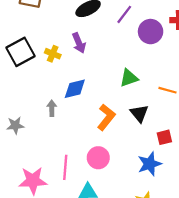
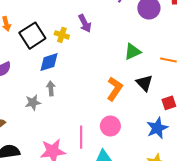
blue diamond: (75, 89) -> (49, 62), moved
gray arrow: (52, 108) -> (51, 88), moved

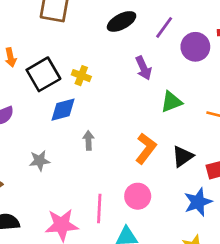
purple arrow: (85, 23) -> (143, 68), moved
black triangle: (144, 83) -> (183, 156), moved, turned 36
gray arrow: (51, 88) -> (88, 140), moved

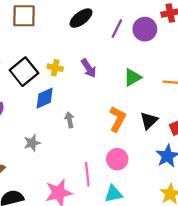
purple line: (164, 27) -> (117, 29), moved
purple arrow: (143, 68) -> (89, 68), moved

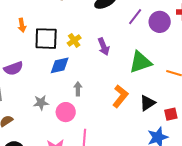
yellow cross: (55, 68) -> (74, 40), turned 32
black square: (24, 72) -> (46, 39), turned 30
green triangle: (132, 77) -> (140, 62), size x1.4
pink circle: (117, 159) -> (66, 112), moved

